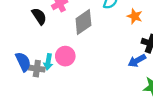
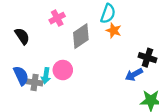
black semicircle: (39, 16) -> (22, 36), moved
orange star: (135, 16) -> (114, 30), moved

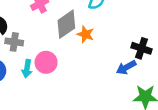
orange star: (114, 30) -> (86, 34), moved
gray cross: (35, 82) -> (14, 42), moved

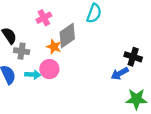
orange star: (86, 34) -> (54, 47), moved
cyan arrow: (27, 69) -> (33, 75), turned -96

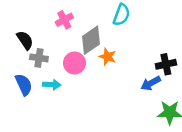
orange star: (54, 47) -> (108, 57), moved
black cross: (133, 57) -> (166, 64), turned -30
pink circle: (49, 69) -> (74, 63), moved

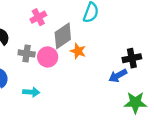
gray cross: (39, 58) -> (27, 53), moved
cyan arrow: (52, 85) -> (31, 92), moved

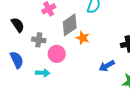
pink circle: (48, 57) -> (57, 54), moved
blue arrow: (118, 76) -> (107, 66), moved

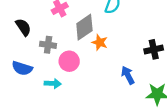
blue semicircle: (17, 60) -> (22, 68), turned 132
blue arrow: (107, 66) -> (128, 75), turned 91

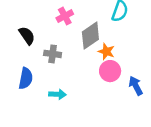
pink circle: (69, 61) -> (110, 71), moved
blue semicircle: (22, 68) -> (26, 78), turned -96

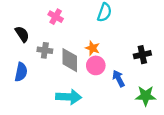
pink cross: (65, 16) -> (56, 17), turned -32
gray diamond: (90, 36) -> (70, 60), moved, turned -55
cyan arrow: (57, 94) -> (69, 97), moved, size x1.6

